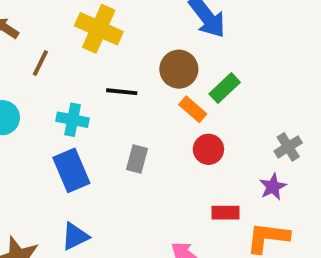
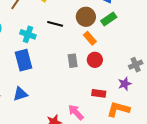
green rectangle: (225, 88) -> (109, 19), moved
gray rectangle: (137, 159) -> (73, 61), moved, turned -32

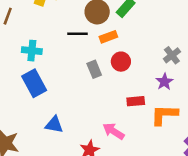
black line: (55, 24) -> (78, 34), moved
orange rectangle: (90, 38) -> (108, 37), turned -56
blue triangle: (20, 94) -> (54, 125), moved, turned 42

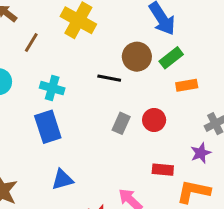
orange rectangle: (108, 37) -> (187, 85), moved
gray rectangle: (94, 69) -> (121, 123), turned 36
blue triangle: (54, 125) -> (62, 180), turned -36

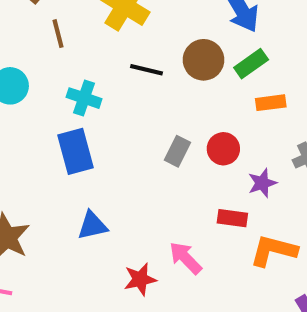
brown line: (31, 43) -> (58, 34), turned -48
black line: (109, 78) -> (147, 70), moved
purple star: (201, 153) -> (262, 183), moved

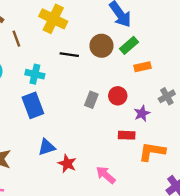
pink arrow: (185, 258) -> (106, 175), moved
red star: (140, 279) -> (67, 164), moved, turned -30

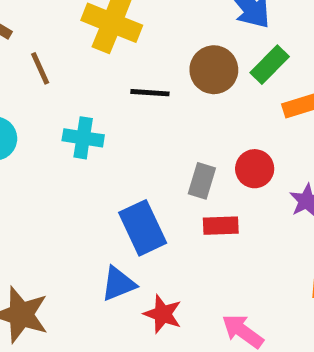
blue rectangle: (33, 105) -> (143, 228), moved
red rectangle: (127, 135) -> (221, 226), moved

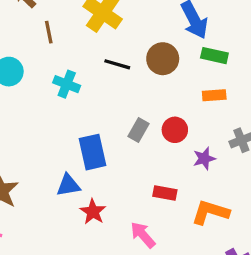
green rectangle: (270, 65) -> (214, 56), moved, turned 45
red rectangle: (221, 226) -> (165, 193), moved

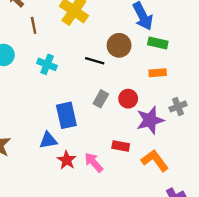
black line: (117, 64) -> (95, 61), moved
purple star: (204, 158) -> (150, 120), size x1.6
orange L-shape: (210, 212) -> (155, 161), turned 36
pink arrow: (143, 235) -> (94, 162), moved

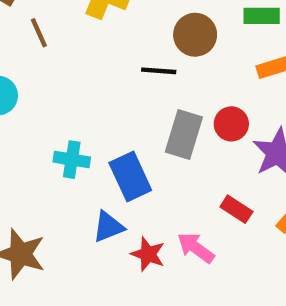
cyan cross: (47, 64) -> (72, 160), moved
gray rectangle: (101, 99) -> (184, 135), size x1.5
red rectangle: (121, 146) -> (236, 209), turned 35

